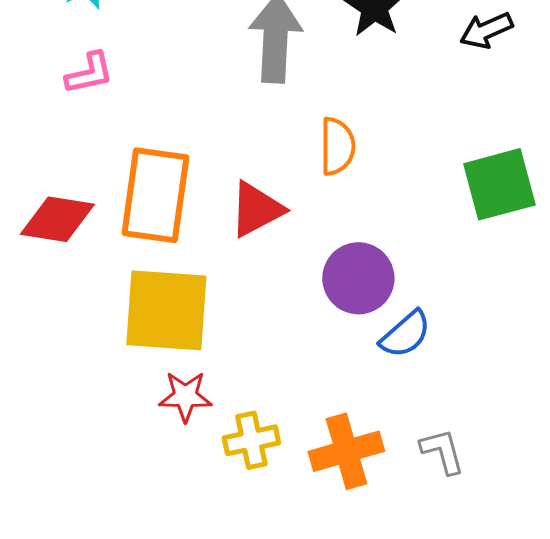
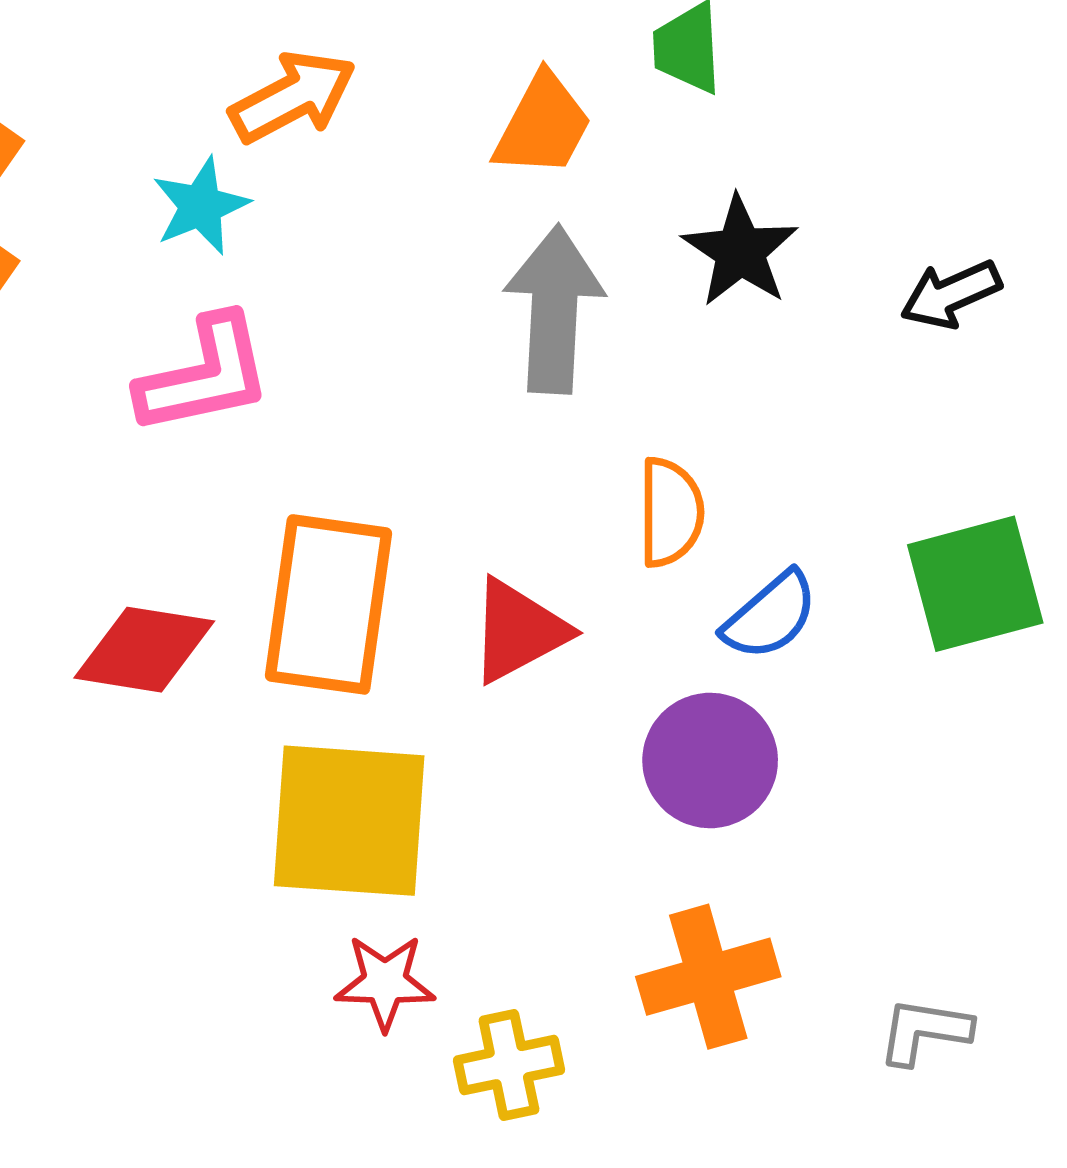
pink L-shape: (89, 73) -> (204, 375), size x1.5
blue semicircle: (405, 334) -> (770, 616), moved
orange cross: (346, 451) -> (708, 977), moved
gray L-shape: (442, 451) -> (924, 1031), moved, turned -66

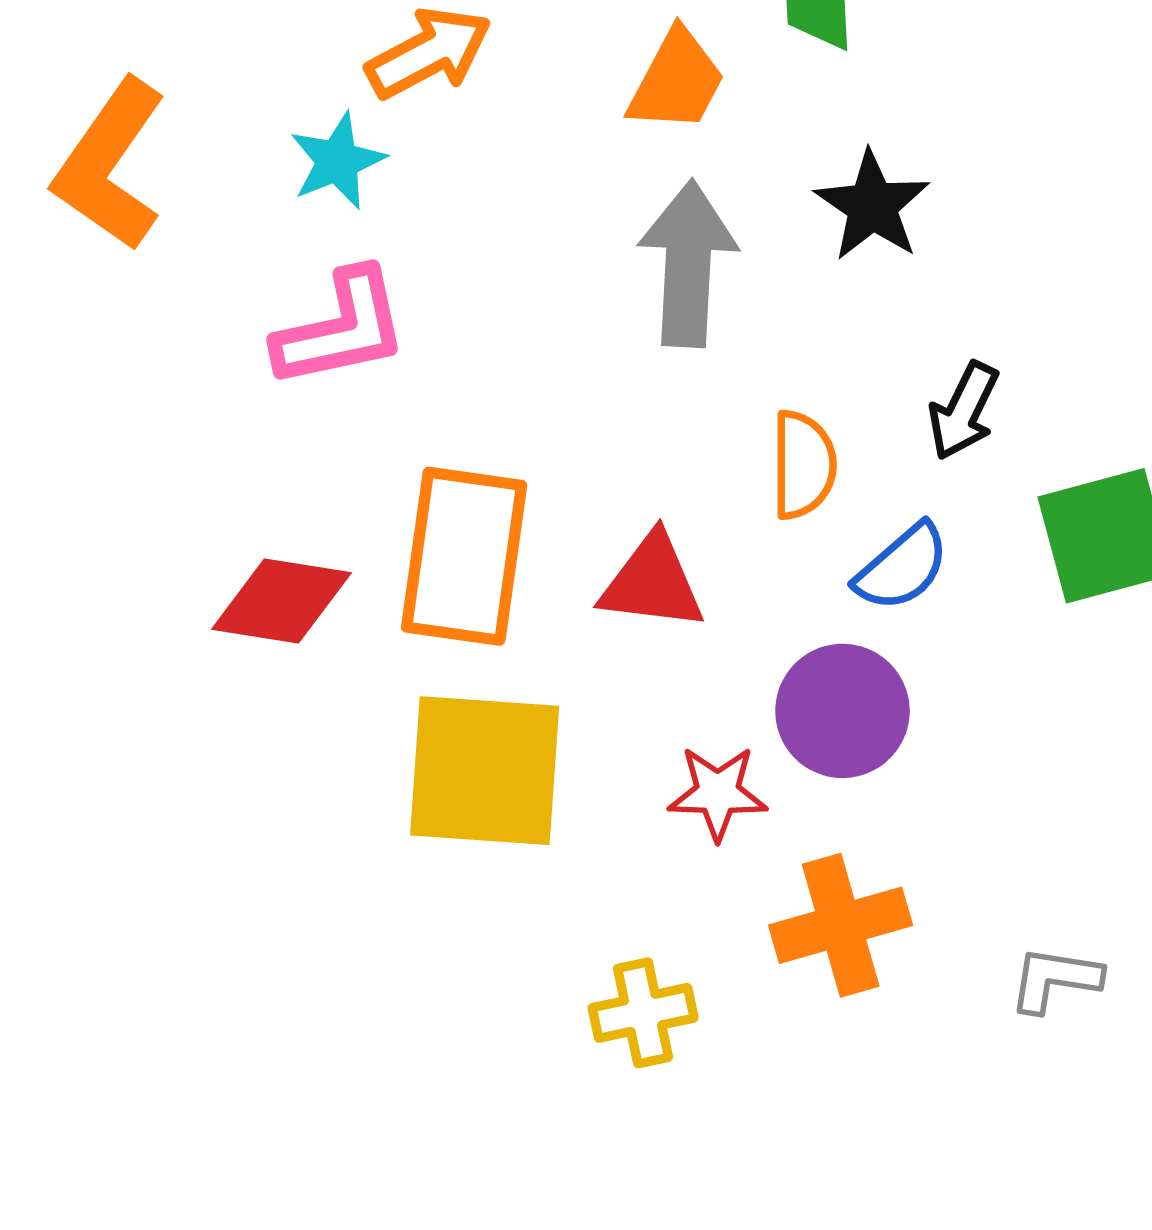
black arrow: (951, 294) -> (964, 411), moved, turned -40
red triangle: (518, 631) -> (652, 582), turned 35
red star: (385, 982) -> (718, 793), moved

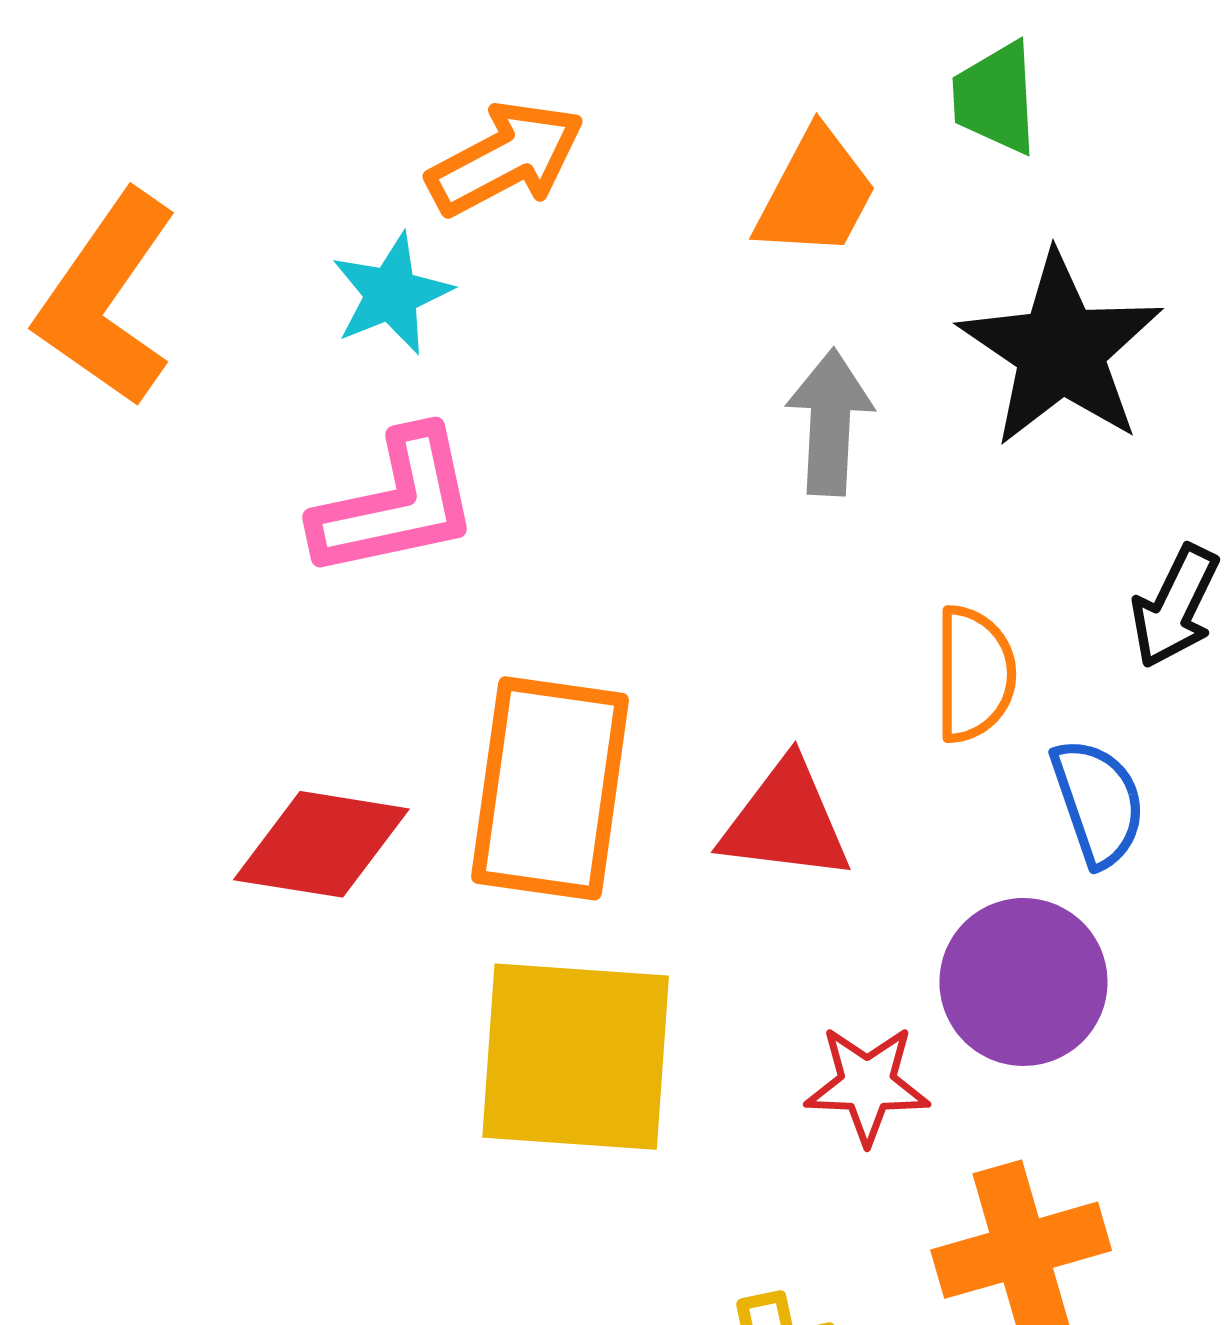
black star: (872, 206) -> (1061, 350), size x1.4
gray arrow: (688, 264) -> (830, 422), size x0.7
blue semicircle: (902, 567) -> (1098, 802), turned -68

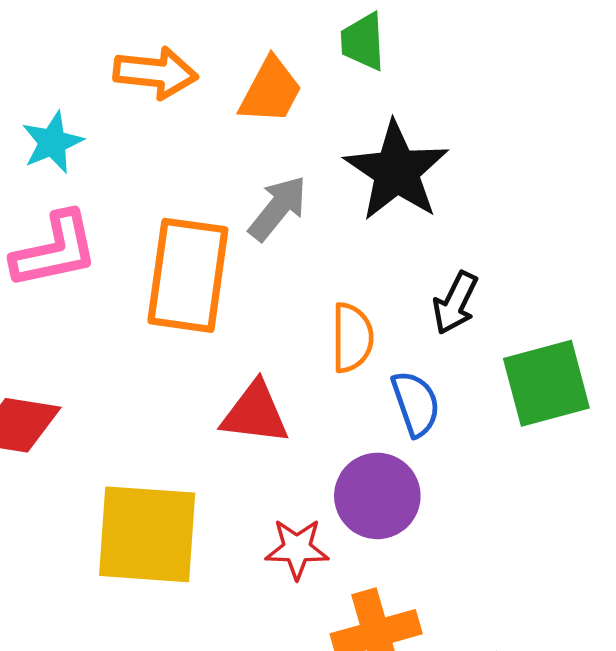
orange arrow: (506, 159) -> (156, 73), moved, turned 34
gray arrow: (830, 422) -> (278, 208), turned 36
orange rectangle: (550, 788) -> (188, 275), moved

